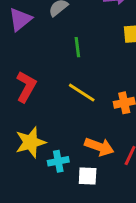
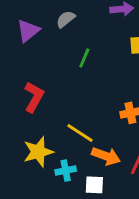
green line: (77, 47) -> (84, 58), turned 30
yellow line: (82, 93) -> (80, 133), moved

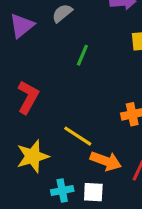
cyan cross: (66, 171) -> (62, 191), moved

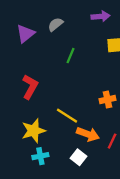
cyan cross: (62, 191) -> (40, 156), moved
white square: (93, 192) -> (79, 157), turned 35

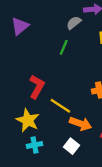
gray semicircle: (55, 24) -> (74, 23), moved
red L-shape: (30, 87) -> (37, 87), moved
yellow star: (34, 131) -> (28, 120), turned -30

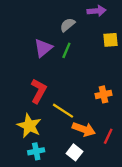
gray semicircle: (74, 23) -> (68, 25), moved
purple triangle: (20, 26) -> (43, 48), moved

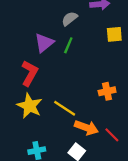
red L-shape: (39, 91) -> (30, 73), moved
yellow star: (29, 126) -> (30, 106), moved
red line: (108, 136) -> (112, 135), turned -70

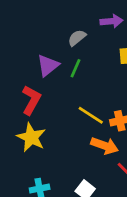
yellow line: (65, 108) -> (91, 115), moved
orange arrow: (86, 128) -> (105, 146), moved

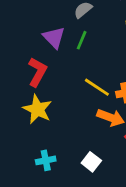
purple triangle: (48, 65) -> (54, 37), turned -35

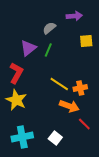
purple triangle: (54, 37) -> (28, 48), turned 36
cyan cross: (46, 160) -> (22, 137), size x1.5

